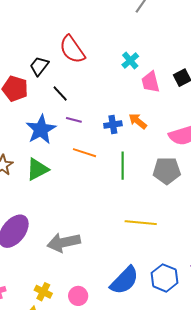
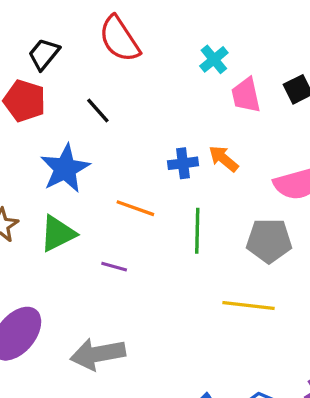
black trapezoid: (39, 66) -> (44, 54), moved
purple line: (74, 120) -> (114, 267), moved
yellow line: (141, 223) -> (249, 306), moved

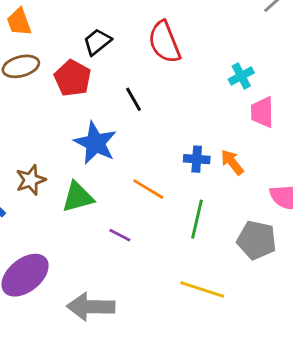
blue star: (65, 169) -> (95, 143), turned -30
yellow line: (249, 306) -> (202, 290), moved

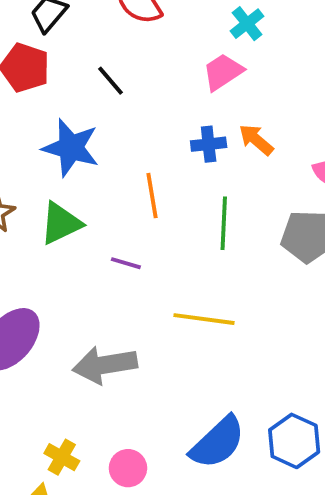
pink trapezoid: (262, 112) -> (223, 72), moved, turned 68
orange line: (148, 189) -> (152, 196), turned 60
yellow line: (202, 290) -> (204, 319), moved

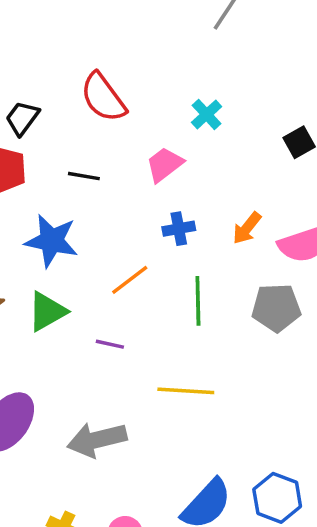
pink trapezoid: (223, 72) -> (165, 165), moved
black line: (111, 81) -> (84, 176), turned -36
orange arrow: (256, 140) -> (247, 228), moved, turned -88
orange line: (152, 196) -> (130, 280), turned 66

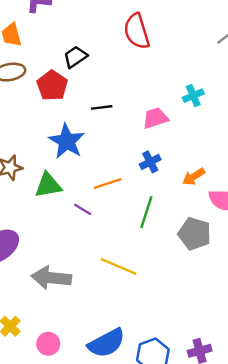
red semicircle: (103, 97) -> (137, 31), moved
black line: (84, 176) -> (102, 107), turned -36
blue cross: (179, 229) -> (150, 162), turned -36
purple line: (110, 344) -> (83, 209), moved

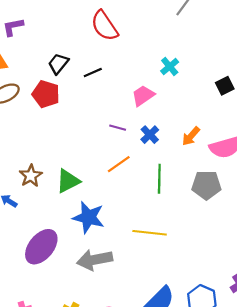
black line: (102, 107) -> (93, 72), moved
blue star: (67, 141) -> (88, 217), moved
purple line: (83, 209) -> (118, 128), moved

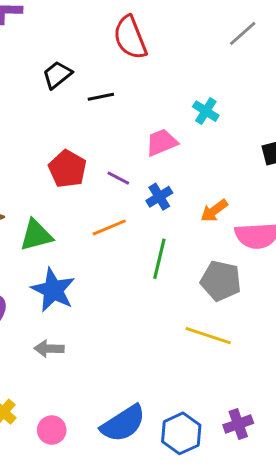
cyan cross: (170, 66) -> (206, 111), turned -30
red pentagon: (46, 94) -> (68, 169), moved
yellow line: (150, 233) -> (208, 336), moved
gray arrow: (95, 260) -> (49, 349), size x0.6

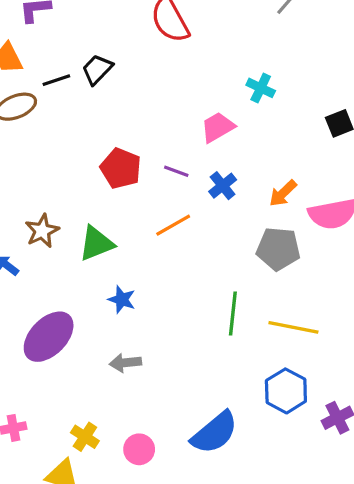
black line: (101, 97) -> (56, 80), moved
green line: (159, 259) -> (233, 313), moved
gray pentagon: (221, 281) -> (278, 249), moved
blue star: (53, 290) -> (122, 300), size x0.6
blue hexagon: (181, 433) -> (286, 391), moved

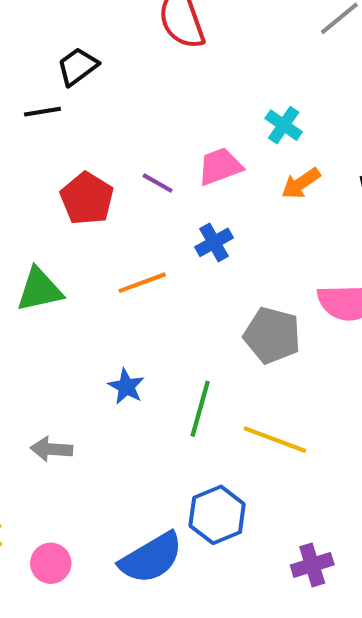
black line: (56, 80) -> (42, 112), moved
purple line: (176, 171) -> (158, 183), moved
orange arrow: (283, 193) -> (301, 183), moved
blue star: (122, 300) -> (126, 386), moved
blue hexagon: (286, 391) -> (217, 515), moved

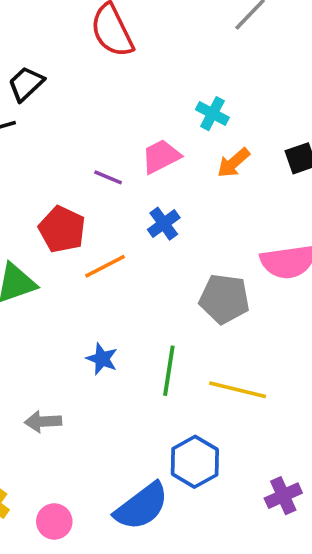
red pentagon: (87, 199) -> (62, 229), moved

